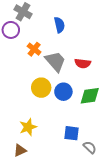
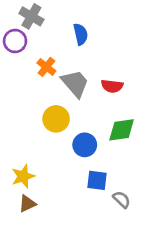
blue circle: (63, 92) -> (85, 145), moved
yellow star: (28, 127) -> (23, 176), moved

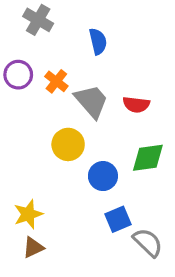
purple circle: (15, 41) -> (18, 75), moved
blue square: (97, 180) -> (118, 219), turned -30
gray semicircle: (122, 200) -> (148, 243), size x1.4

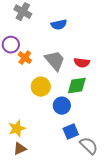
blue semicircle: (98, 41) -> (59, 25), turned 91
orange cross: (56, 81) -> (25, 58), moved
green diamond: (148, 158) -> (77, 86), moved

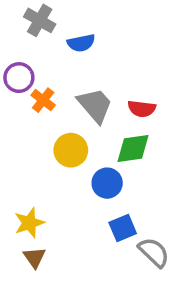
blue semicircle: (59, 25) -> (81, 43), moved
brown triangle: (20, 149) -> (34, 257), turned -40

